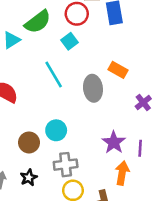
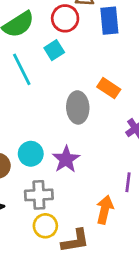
cyan line: (54, 75) -> (22, 69), moved
purple star: (114, 142) -> (66, 159), moved

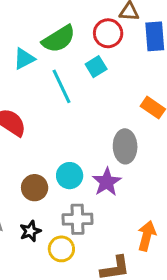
gray ellipse: (78, 107) -> (125, 146), moved
yellow circle: (45, 226) -> (61, 249), moved

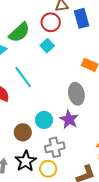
cyan line: (62, 86) -> (23, 77), moved
black star: (30, 231) -> (26, 161), size x1.5

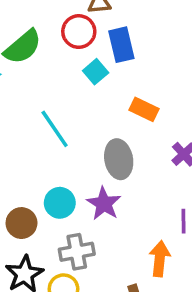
blue rectangle: (82, 18) -> (121, 45), moved
cyan square: (47, 46) -> (96, 72), moved
cyan line: (23, 77) -> (55, 129), moved

